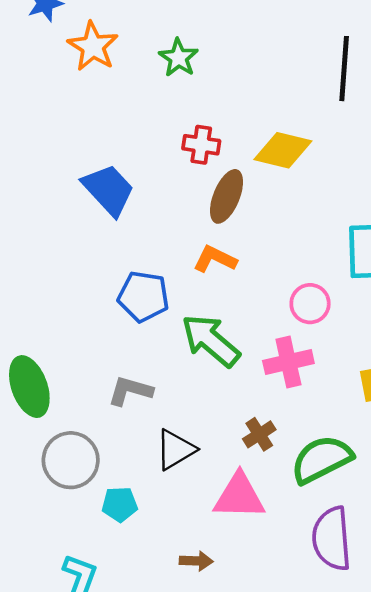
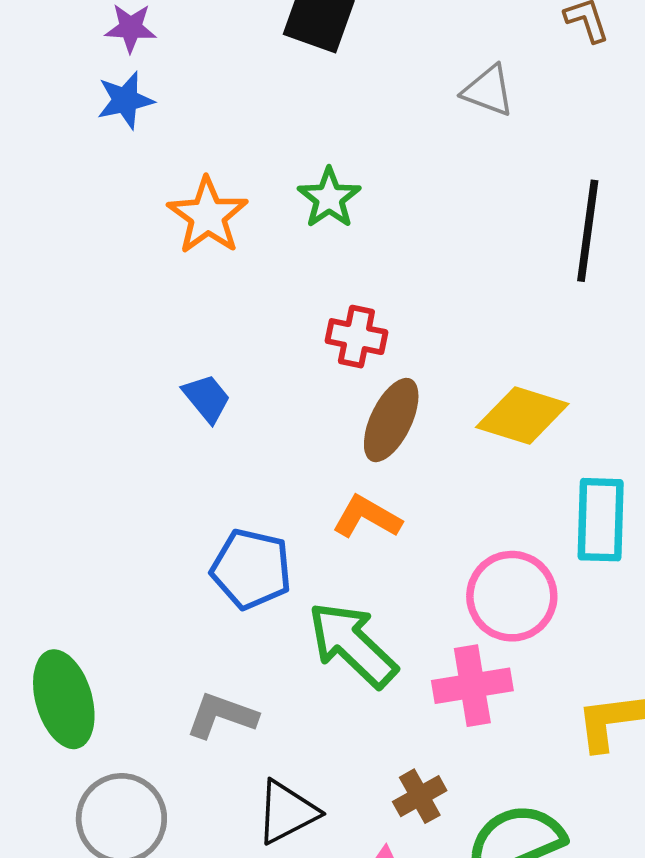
orange star: (93, 46) -> (208, 216), moved
yellow diamond: (283, 150) -> (522, 416), moved
blue trapezoid: (108, 190) -> (207, 398), size x0.6
pink circle: (310, 304) -> (512, 596), size x1.4

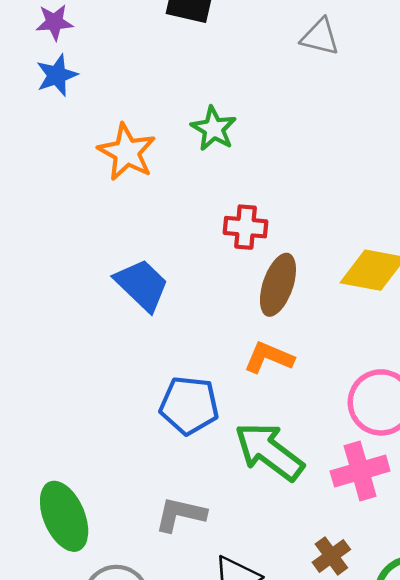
blue trapezoid: (207, 398) -> (142, 285), size x1.5

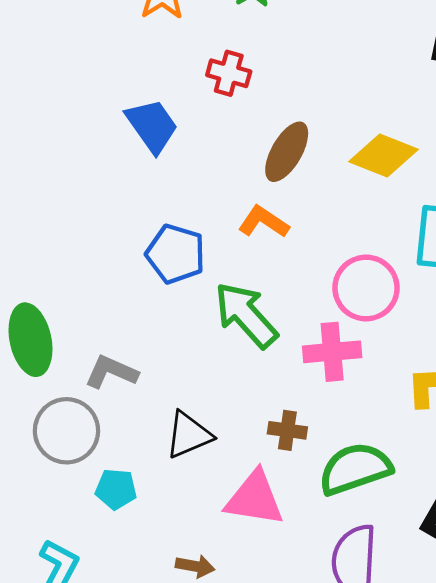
red cross: (246, 227) -> (229, 73), moved
gray L-shape: (180, 514) -> (111, 372), moved
brown cross: (331, 556) -> (287, 430), turned 33

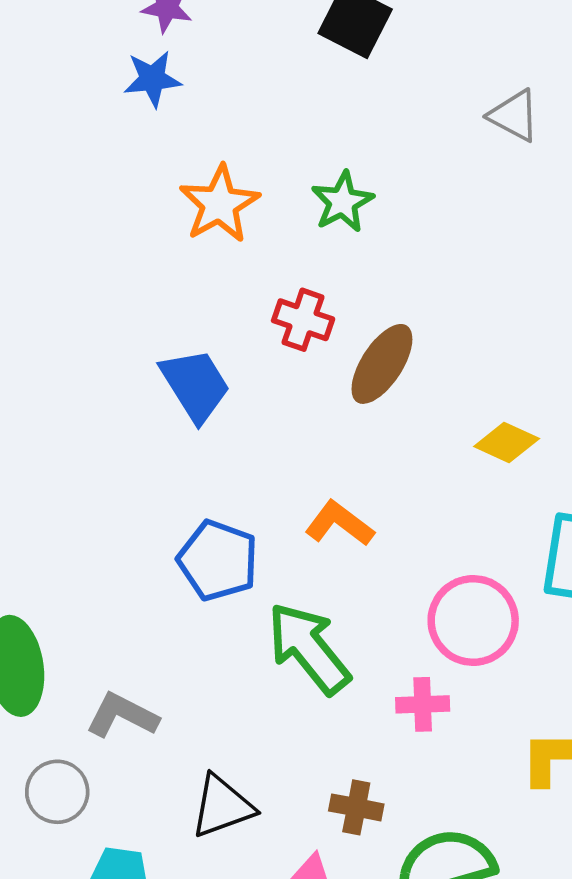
brown ellipse: (287, 152) -> (382, 364), moved
yellow diamond: (383, 156) -> (507, 442), size x0.7
pink cross: (332, 352) -> (423, 704), size x0.7
gray circle: (66, 431) -> (57, 792), size x0.7

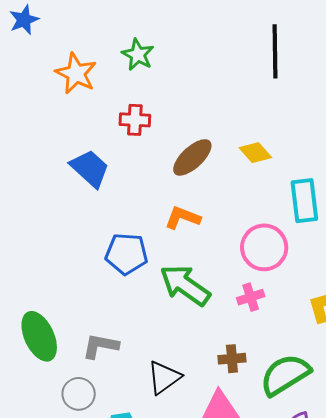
brown ellipse: (382, 364) -> (192, 157), moved, turned 30
yellow diamond: (507, 442) -> (255, 153), turned 40

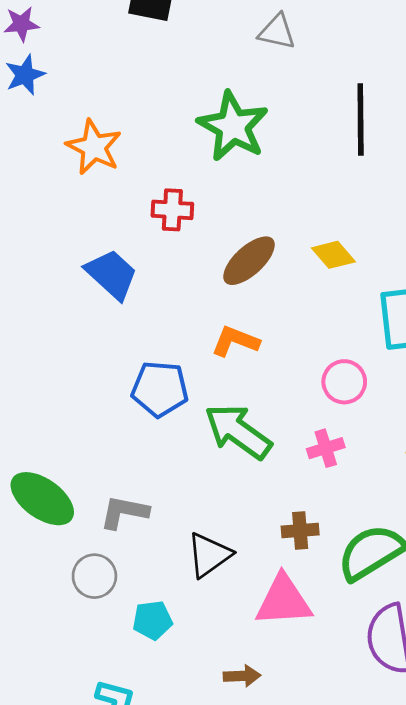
green star: (138, 55) -> (233, 126), moved, size x1.6
pink circle: (264, 247) -> (344, 382), size x0.7
green ellipse: (39, 336) -> (42, 499), turned -30

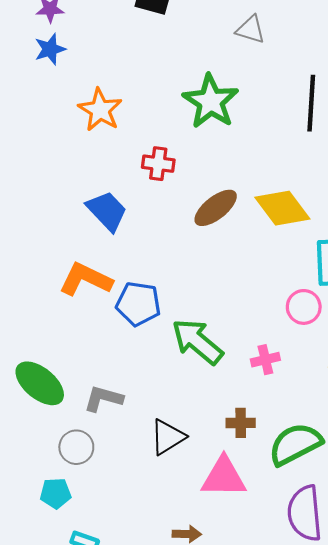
yellow diamond: (333, 255) -> (282, 208), size x1.6
orange L-shape: (235, 341) -> (86, 279), moved, size x1.4
pink circle: (344, 382) -> (304, 307), moved
cyan pentagon: (152, 620) -> (56, 493), moved

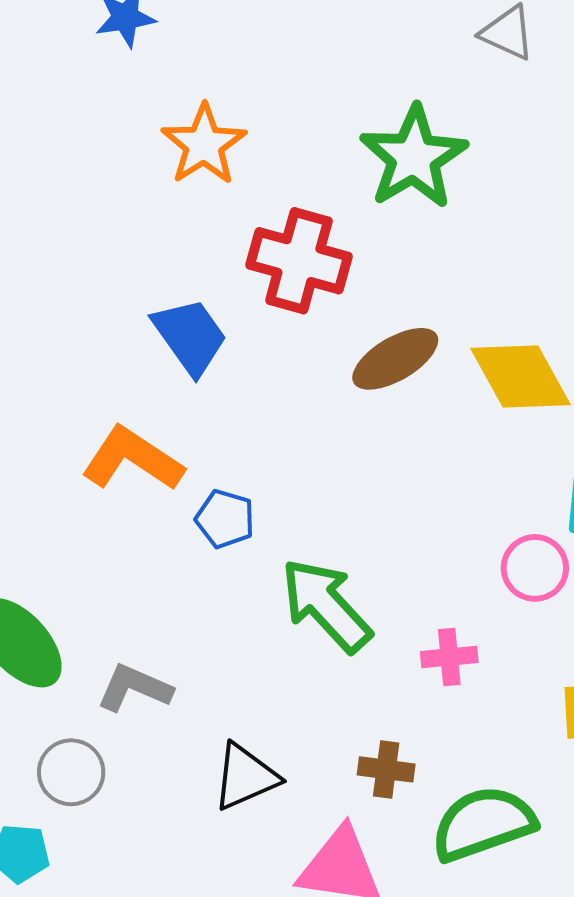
red cross: (158, 164) -> (299, 261), size x1.6
blue pentagon: (138, 304) -> (225, 519), size x0.7

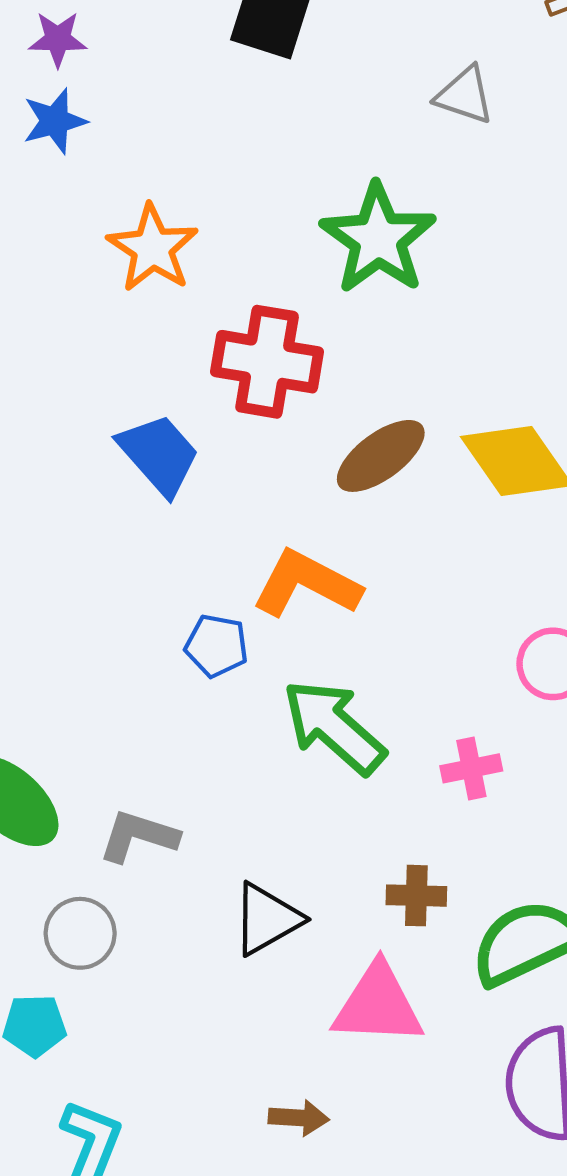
orange L-shape: (132, 459) -> (306, 584), moved

